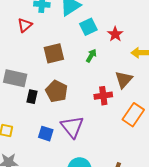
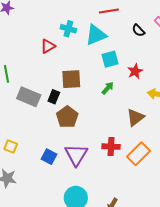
red cross: (103, 96) -> (111, 147), moved
black rectangle: (32, 97) -> (54, 97), moved

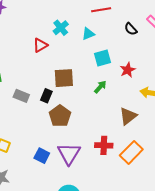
cyan cross: (68, 29) -> (61, 28), turned 35
cyan triangle: (96, 35) -> (88, 34), size x0.6
gray rectangle: (29, 97) -> (21, 96), size x0.7

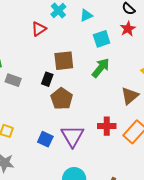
red star: (128, 70) -> (128, 29), moved
green arrow: (100, 87) -> (101, 68), size x1.5
gray rectangle: (21, 96) -> (13, 80), moved

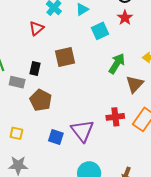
green arrow: (101, 68) -> (117, 64), moved
black rectangle: (47, 79) -> (35, 69), moved
brown pentagon: (62, 99) -> (41, 100), moved

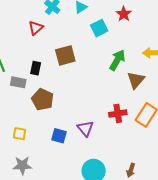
purple triangle: (82, 131) -> (85, 129), size x0.7

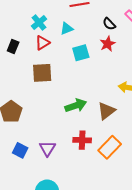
red triangle: (36, 28) -> (42, 43), moved
green arrow: (117, 60) -> (76, 106), moved, turned 30
black rectangle: (36, 68) -> (13, 47), moved

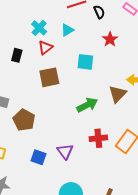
black semicircle: (109, 24) -> (99, 12), moved, turned -152
cyan square: (81, 53) -> (85, 62), moved, turned 30
brown triangle: (106, 111) -> (118, 94), moved

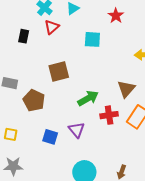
brown square: (49, 77) -> (59, 71), moved
brown triangle: (118, 94) -> (126, 89), moved
green arrow: (87, 105) -> (88, 98), moved

